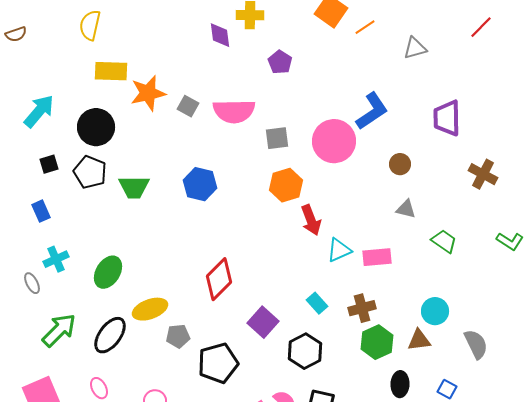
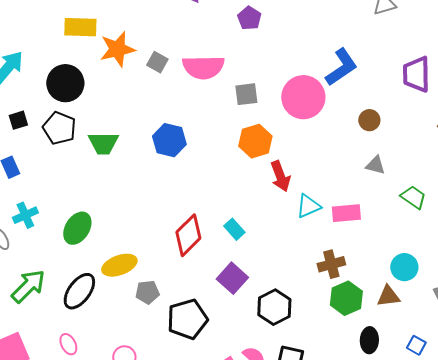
cyan rectangle: (317, 303) -> (234, 229), moved

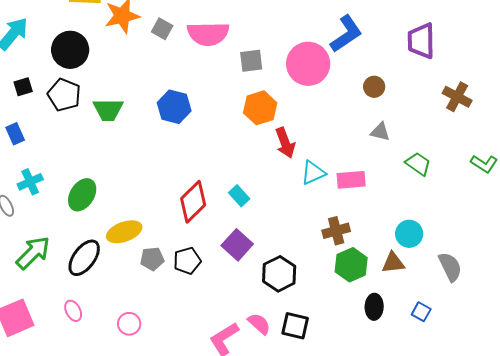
black pentagon: (187, 319) -> (187, 261), moved, size x0.7

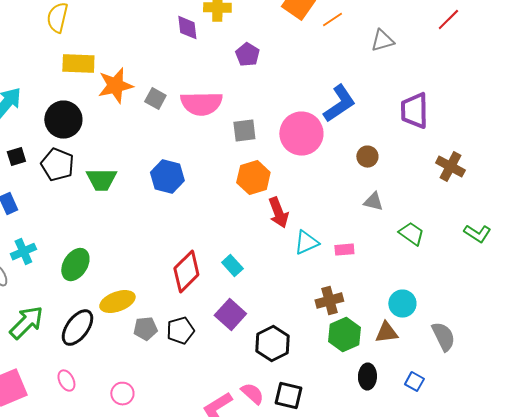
pink rectangle: (351, 180) -> (344, 250), size x0.7

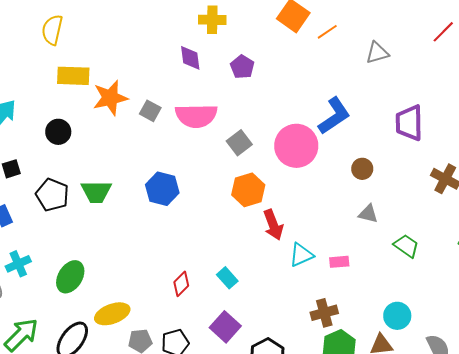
purple diamond: (187, 28) -> (190, 58), moved
black circle: (63, 120) -> (58, 132), size x0.7
gray square: (244, 131) -> (239, 143), turned -30
black pentagon: (57, 165) -> (52, 195), moved
red diamond: (186, 272) -> (181, 284), size x0.6

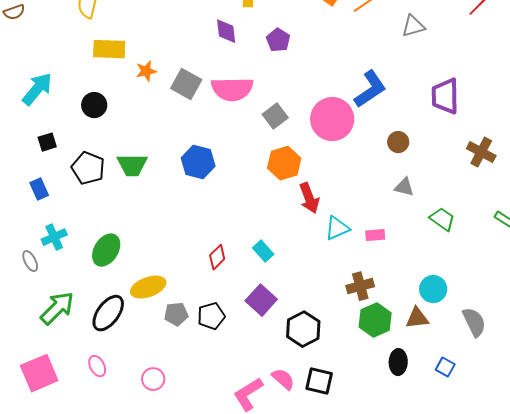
orange star: (110, 98) -> (146, 71), size x0.6
gray square: (150, 111) -> (186, 84), size x1.4

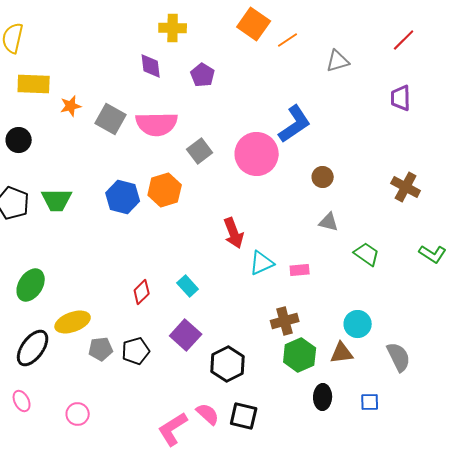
purple trapezoid: (445, 96) -> (401, 98), moved, size x0.7
orange hexagon: (284, 163) -> (165, 190), moved
blue square: (445, 367) -> (370, 402), turned -30

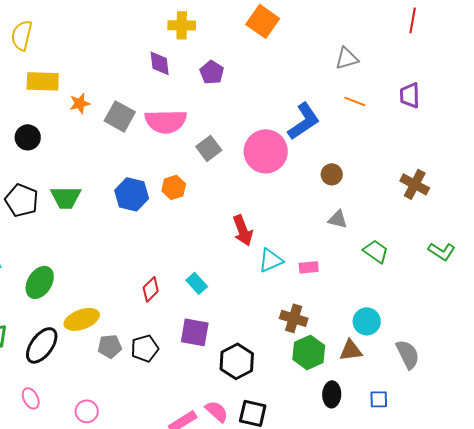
orange line: (288, 40) -> (355, 101), moved, turned 55
red line: (404, 40) -> (413, 20), moved, turned -35
orange hexagon: (165, 190) -> (174, 187), size x0.7
brown cross: (285, 321) -> (294, 318), turned 32
purple square: (186, 335) -> (195, 332), turned -32

